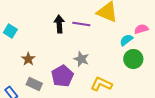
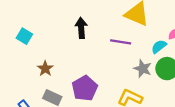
purple line: (81, 24) -> (121, 42), moved
gray star: (81, 59) -> (143, 69), moved

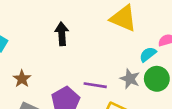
purple line: (121, 42) -> (95, 85), moved

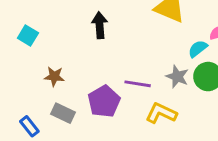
brown star: (22, 79) -> (54, 77), turned -30

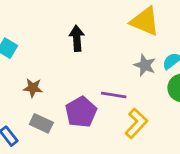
gray star: (177, 77) -> (145, 65), moved
yellow L-shape: (161, 113) -> (136, 123), turned 108

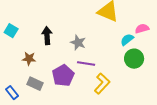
black arrow: (77, 38) -> (47, 36), moved
gray star: (145, 65) -> (78, 43), moved

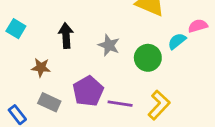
green circle: (134, 59) -> (148, 58), moved
purple line: (86, 64) -> (120, 104), moved
yellow L-shape: (102, 84) -> (159, 105), moved

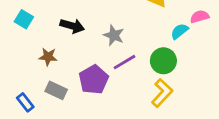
black arrow: (66, 36) -> (72, 26), turned 110
green circle: (148, 58) -> (163, 61), moved
purple line: (120, 104) -> (124, 62), moved, turned -40

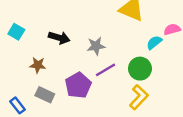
gray star: (114, 35) -> (96, 46), turned -30

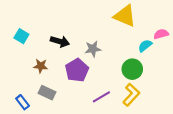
purple line: (105, 70) -> (101, 97), moved
purple pentagon: (78, 85) -> (77, 70), moved

